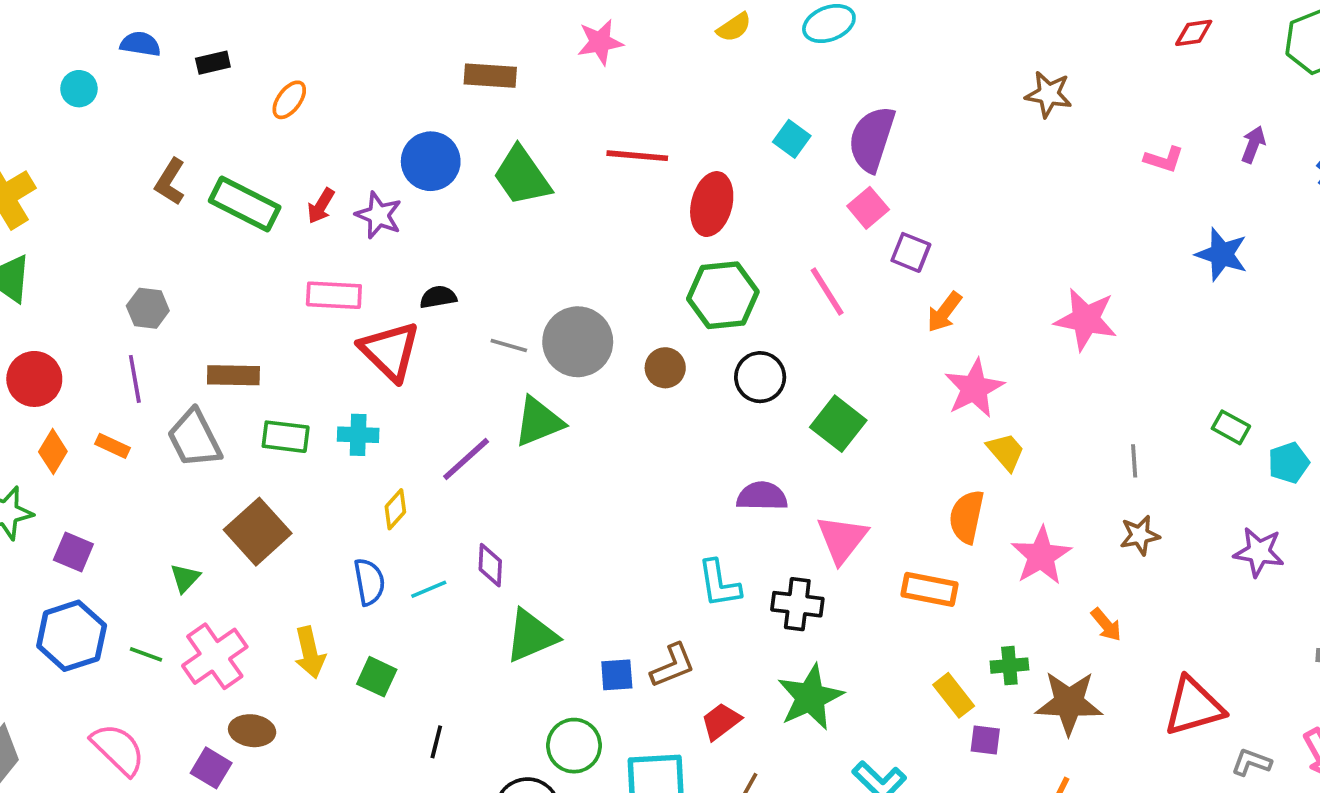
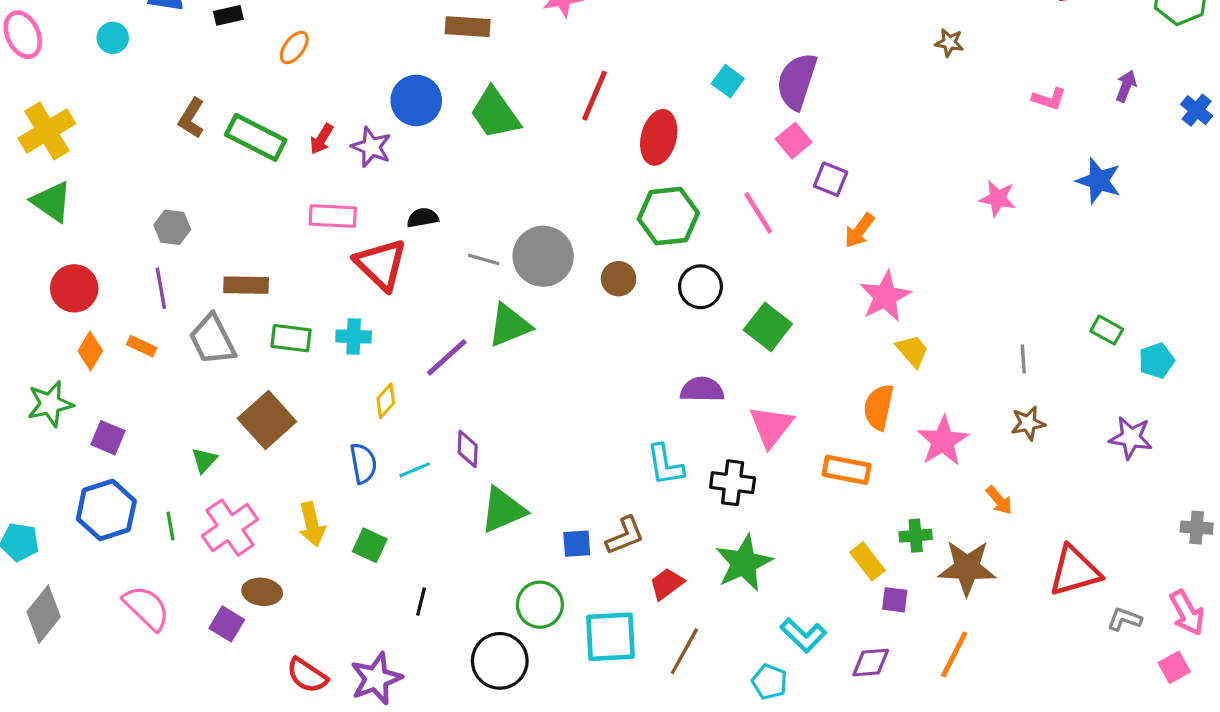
brown star: (1049, 94) -> (949, 43), size x0.7
red line: (637, 156) -> (594, 96), turned -72
pink star: (1086, 319) -> (998, 198), moved, size x0.7
green line: (146, 654) -> (171, 526), turned 60

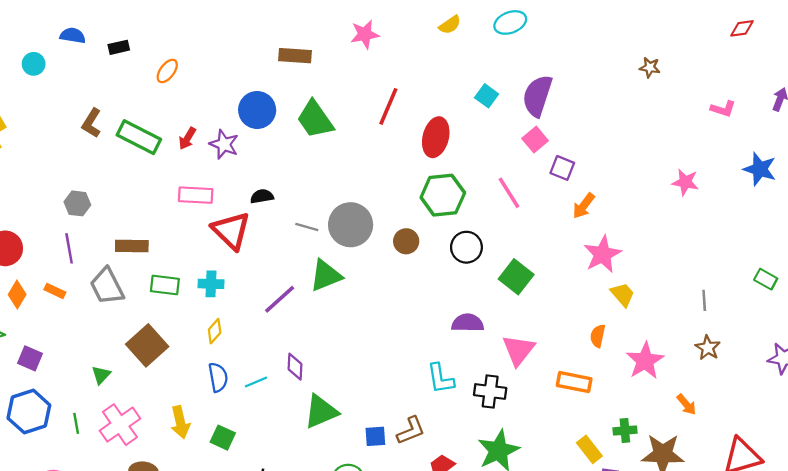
yellow diamond: (386, 401) -> (215, 331), moved
orange semicircle: (879, 407) -> (598, 336), size x0.7
brown star: (1028, 423) -> (708, 348), turned -30

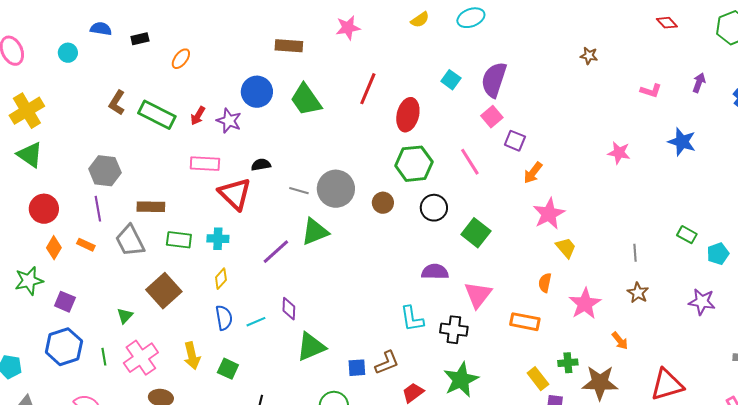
red diamond: (742, 28) -> (667, 23), turned 55
gray hexagon: (77, 203) -> (105, 171), size x1.4

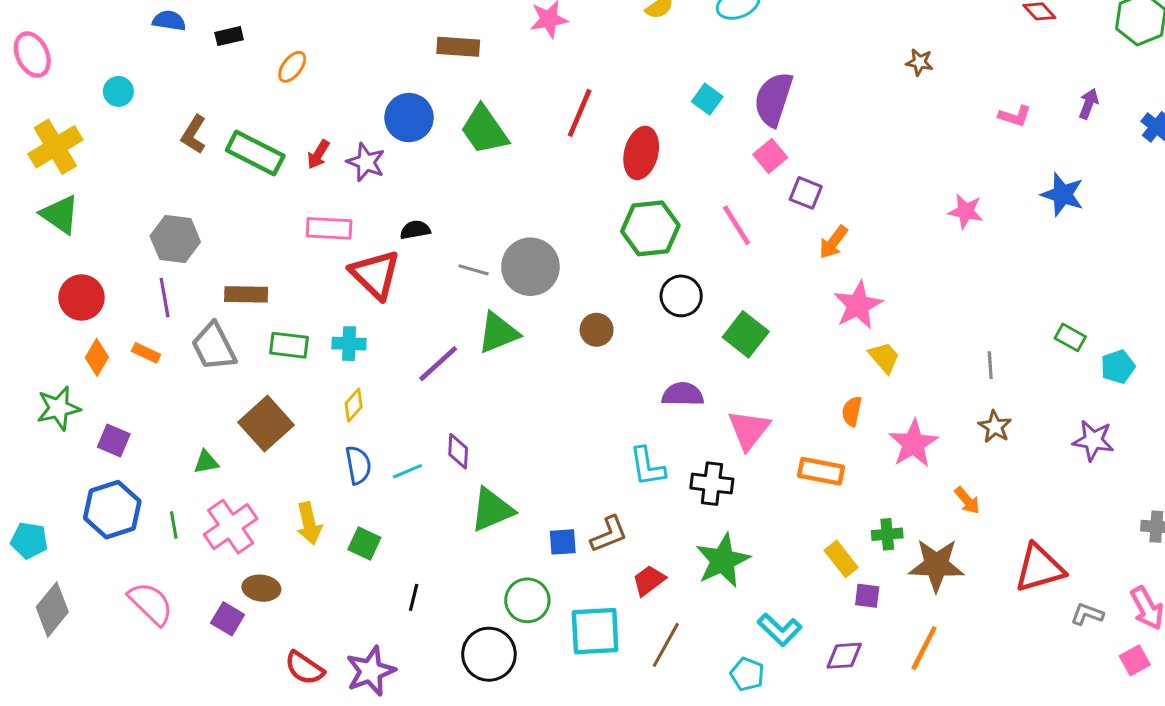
cyan circle: (68, 53) -> (118, 91), moved
brown circle: (383, 203) -> (597, 330), moved
green triangle: (125, 316) -> (206, 462), turned 36

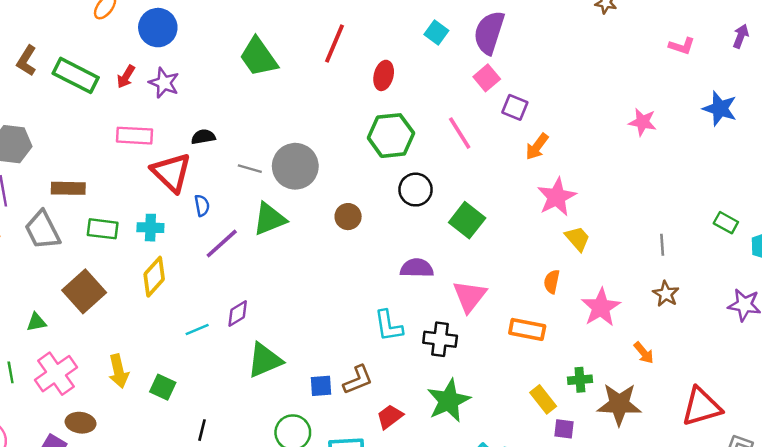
blue circle: (409, 118) -> (158, 28), moved
red ellipse: (641, 153) -> (384, 75), size x0.7
yellow diamond: (354, 405) -> (154, 277), size x1.5
purple diamond: (458, 451) -> (238, 313), turned 56
blue semicircle: (358, 465) -> (202, 205), moved, size x0.7

